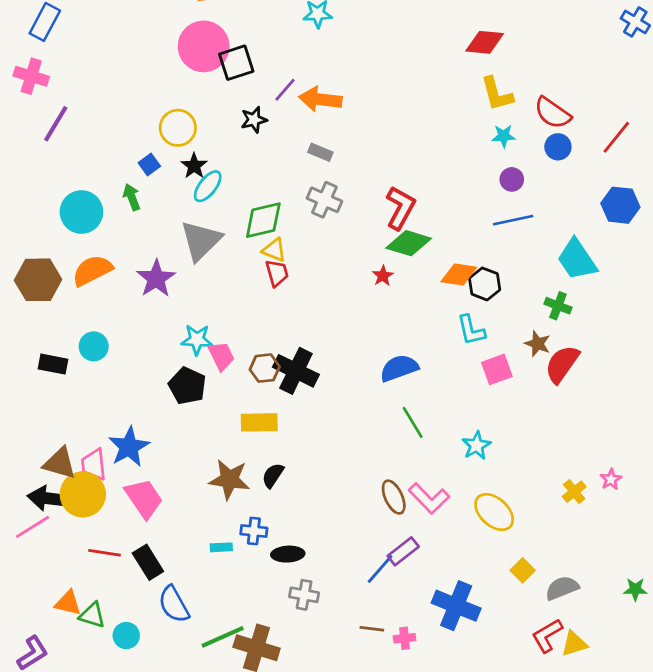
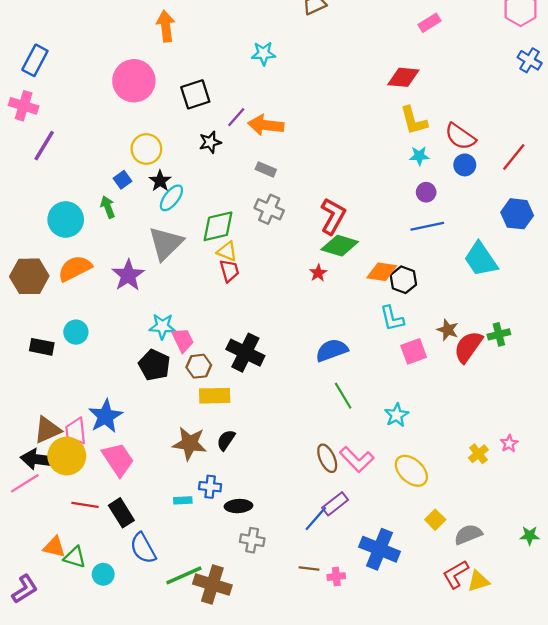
pink circle: (204, 46) -> (134, 81), moved
green cross: (558, 306) -> (499, 334), moved, turned -35
brown hexagon: (265, 368) -> (199, 366), moved
brown triangle: (60, 463) -> (47, 430), turned -40

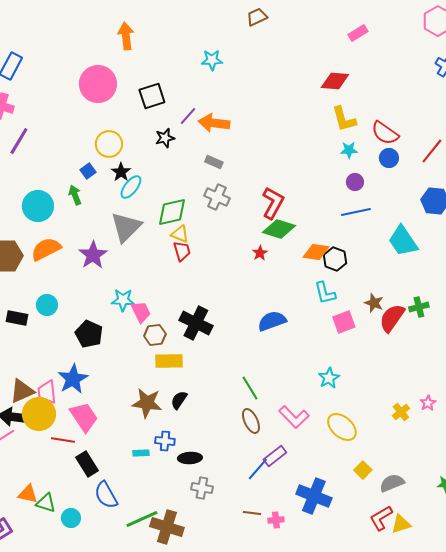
black pentagon: (154, 365) -> (89, 334), moved
green line: (343, 396) -> (250, 388), moved
brown ellipse: (327, 458) -> (251, 421), moved
red line: (85, 505) -> (63, 440), moved

